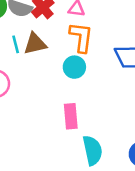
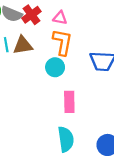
pink rectangle: (71, 116) -> (69, 102), moved

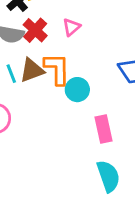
pink triangle: (60, 18) -> (71, 27), turned -40
orange L-shape: (62, 42) -> (57, 69), moved

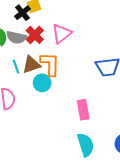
pink triangle: (71, 27) -> (62, 33), size x1.5
cyan circle: (77, 90) -> (42, 83), moved

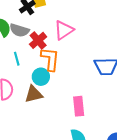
red cross: (35, 35) -> (38, 40), moved
brown triangle: (31, 65) -> (34, 94), moved

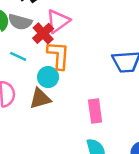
pink triangle: (64, 30) -> (58, 21), moved
cyan line: (17, 59) -> (18, 56), turned -48

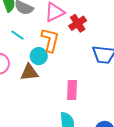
red cross: (43, 33) -> (78, 23), moved

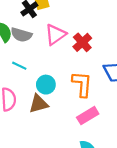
orange L-shape: (50, 40) -> (82, 84), moved
pink rectangle: (72, 90) -> (88, 116), turned 66

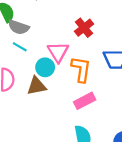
pink triangle: (55, 34) -> (58, 52), moved, turned -30
gray semicircle: (21, 35) -> (19, 27), moved

